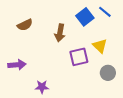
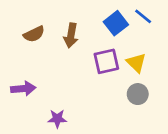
brown arrow: (60, 33) -> (71, 35), moved
purple square: (79, 57) -> (106, 61), moved
gray circle: (108, 73) -> (138, 94), moved

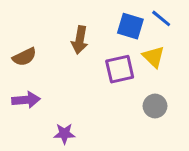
blue square: (116, 23) -> (130, 26), turned -35
brown semicircle: (34, 34) -> (24, 57), moved
yellow triangle: (136, 63) -> (153, 57), moved

